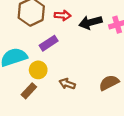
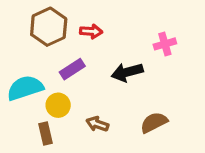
black arrow: (90, 22) -> (127, 72), moved
brown rectangle: (29, 91) -> (46, 133), turned -56

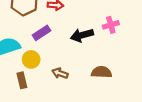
pink cross: (165, 44) -> (111, 25), moved
brown semicircle: (154, 122) -> (102, 72), turned 30

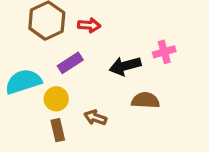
brown semicircle: (102, 72) -> (145, 100), moved
brown rectangle: (22, 80) -> (58, 130), moved

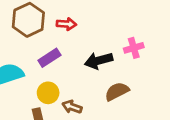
yellow circle: (56, 99) -> (48, 93), moved
brown semicircle: (145, 100) -> (117, 91), turned -30

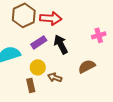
red arrow: (66, 24) -> (51, 18), size x1.5
black arrow: (99, 61) -> (61, 44), moved, turned 78

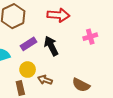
red arrow: (51, 18) -> (58, 15), moved
brown semicircle: (87, 66) -> (81, 85), moved, turned -126

